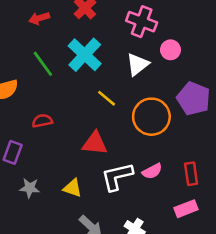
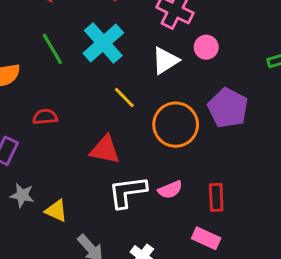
yellow triangle: (72, 188) -> (56, 211), moved
pink rectangle: (186, 209) -> (206, 238), turned 40

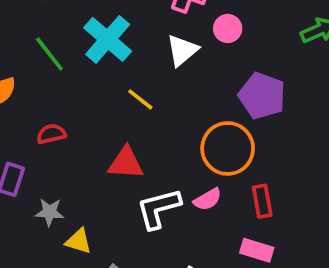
orange circle: (176, 125) -> (228, 148), moved
gray star: (22, 195) -> (49, 212), moved

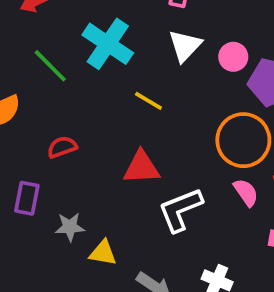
pink circle: (228, 29) -> (233, 57), moved
pink semicircle: (208, 199) -> (246, 192), moved, turned -88

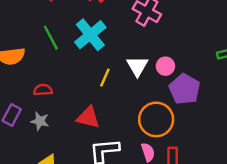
white triangle: (185, 46) -> (137, 66), moved, turned -30
yellow line: (148, 101) -> (105, 78), turned 66
gray star: (70, 227) -> (40, 121), moved

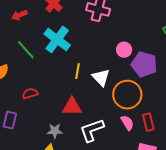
white triangle: (137, 66) -> (101, 77), moved
gray star: (40, 121) -> (55, 131), moved

